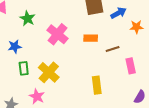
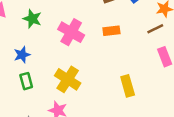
brown line: (113, 49) -> (155, 29), moved
green rectangle: (24, 68) -> (26, 81), moved

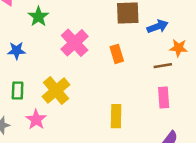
orange rectangle: (111, 31) -> (117, 54), turned 63
green rectangle: (26, 81) -> (18, 90), moved

